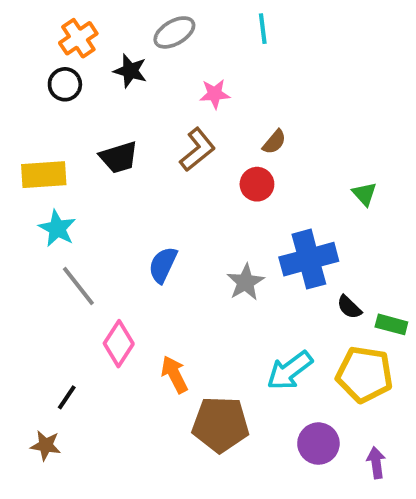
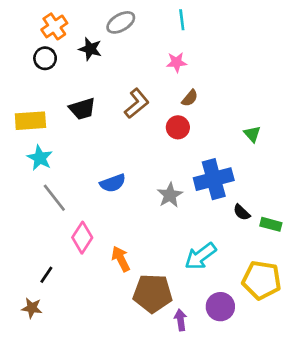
pink star: (215, 94) -> (177, 62), moved
blue semicircle: (163, 265) -> (113, 183), turned -135
yellow pentagon: (365, 374) -> (262, 280), moved
purple arrow: (376, 463) -> (181, 320), moved

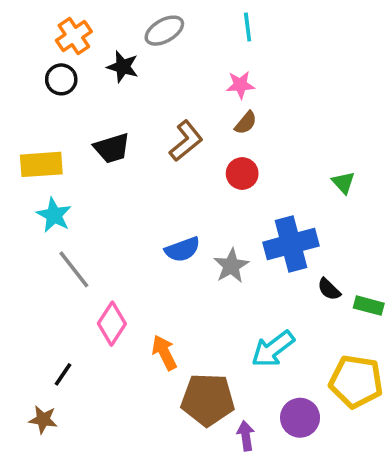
brown semicircle: (190, 98) -> (246, 123), moved
blue semicircle: (113, 183) -> (182, 249), moved

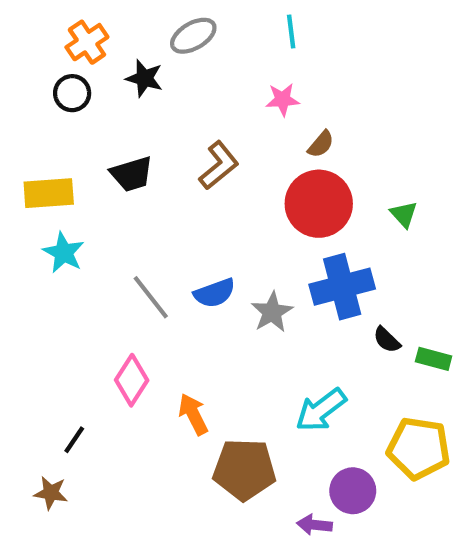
brown semicircle: (246, 123) -> (321, 144), moved
red circle: (242, 173) -> (319, 204), moved, size x1.8
gray line: (74, 269) -> (151, 297), moved
purple arrow: (246, 436) -> (314, 525), moved, turned -76

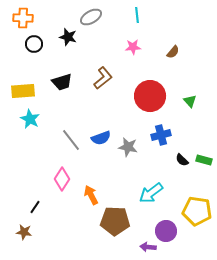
orange cross: (87, 42) -> (23, 18), moved, turned 36
brown semicircle: (321, 144) -> (173, 52), moved
blue cross: (342, 287) -> (161, 135), size x0.7
gray star: (272, 312) -> (128, 147), turned -30
green rectangle: (434, 359) -> (204, 160), moved

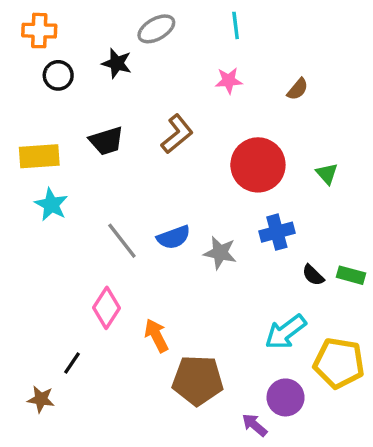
cyan arrow: (151, 193) -> (286, 332), moved
black line: (35, 207) -> (72, 363), moved
purple arrow: (148, 247) -> (255, 425), turned 35

